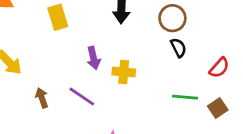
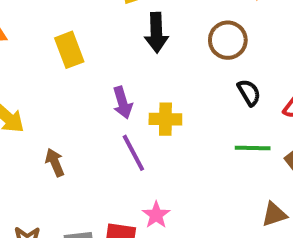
black semicircle: (178, 48) -> (249, 93), moved
purple line: (82, 96) -> (133, 153), moved, turned 32

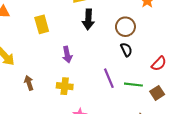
black semicircle: (249, 93) -> (126, 50), moved
yellow cross: (165, 119) -> (65, 86), moved
purple line: (133, 153) -> (109, 78), moved

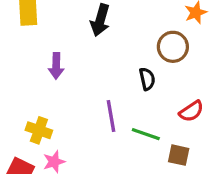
brown circle: (125, 27) -> (173, 47), moved
yellow cross: (65, 86) -> (39, 130), moved
brown square: (157, 93) -> (179, 155), turned 32

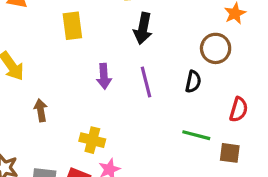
black semicircle: (147, 79) -> (193, 82), turned 30
red semicircle: (191, 111) -> (239, 109), turned -35
purple line: (111, 116) -> (146, 82), moved

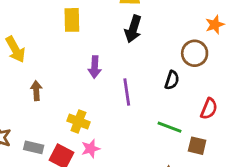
purple line: (146, 82) -> (127, 92), moved

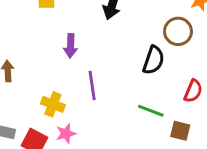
black semicircle: (172, 80) -> (154, 60), size x1.4
purple line: (127, 92) -> (92, 86), moved

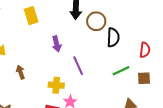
brown circle: (178, 31) -> (96, 21), moved
green line: (151, 111) -> (121, 71), turned -30

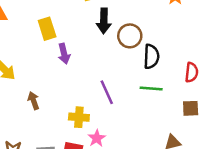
purple arrow: (57, 44) -> (64, 54), moved
green line: (121, 71) -> (151, 88), moved, turned 30

